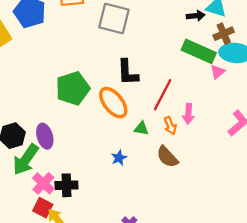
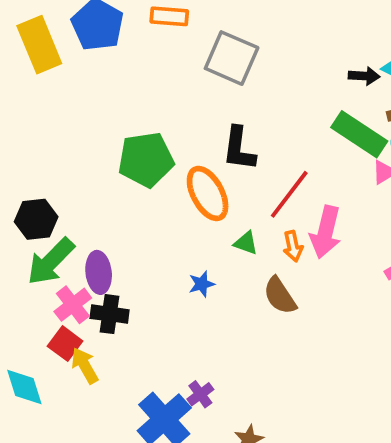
pink arrow: (188, 114) -> (326, 232), size x1.5
purple ellipse: (45, 136) -> (99, 272), moved

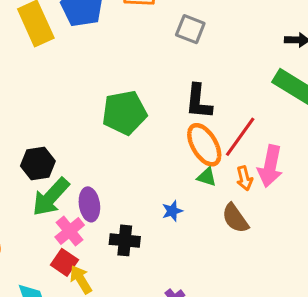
gray square: (232, 58) -> (190, 29), size x0.7
orange ellipse: (208, 193) -> (204, 145), moved
black cross: (110, 314) -> (125, 240), moved

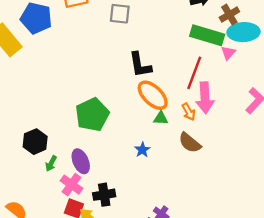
green pentagon: (124, 113) -> (92, 115), moved
red line: (240, 137) -> (194, 73), moved
green arrow: (51, 197) -> (51, 163), size x0.5
black cross: (125, 240) -> (104, 195), moved

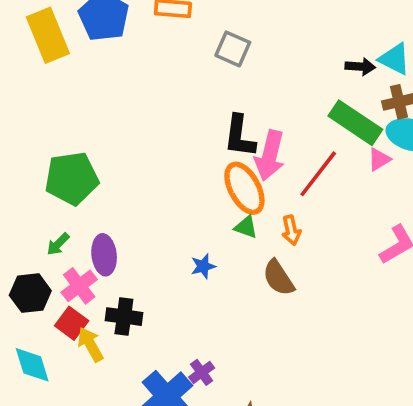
pink arrow: (205, 98) -> (270, 155), moved
green pentagon: (92, 115) -> (72, 178), moved
black hexagon: (35, 142) -> (30, 293), moved

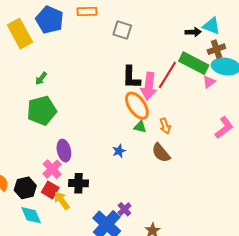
red line: (318, 174) -> (167, 75), moved
green arrow: (58, 244) -> (41, 78), moved
black hexagon: (30, 293) -> (25, 188), moved

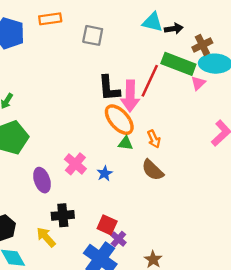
cyan triangle: (211, 26) -> (153, 22), moved
pink cross: (52, 169) -> (75, 164), moved
red square: (50, 190) -> (107, 225), moved

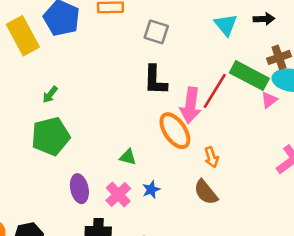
cyan triangle: (153, 22) -> (226, 25), turned 30
black arrow: (174, 29) -> (264, 19), moved
black L-shape: (109, 88) -> (155, 80), moved
green triangle: (125, 143) -> (128, 157), moved
pink cross: (75, 164) -> (118, 194), moved

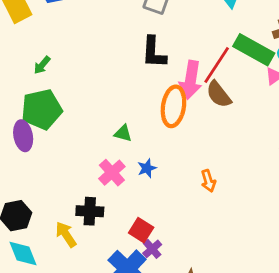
orange ellipse: (175, 131) -> (173, 106), turned 42
orange arrow: (211, 157) -> (208, 181), moved
purple ellipse: (79, 189) -> (23, 136), moved
brown semicircle: (206, 192) -> (219, 94), moved

